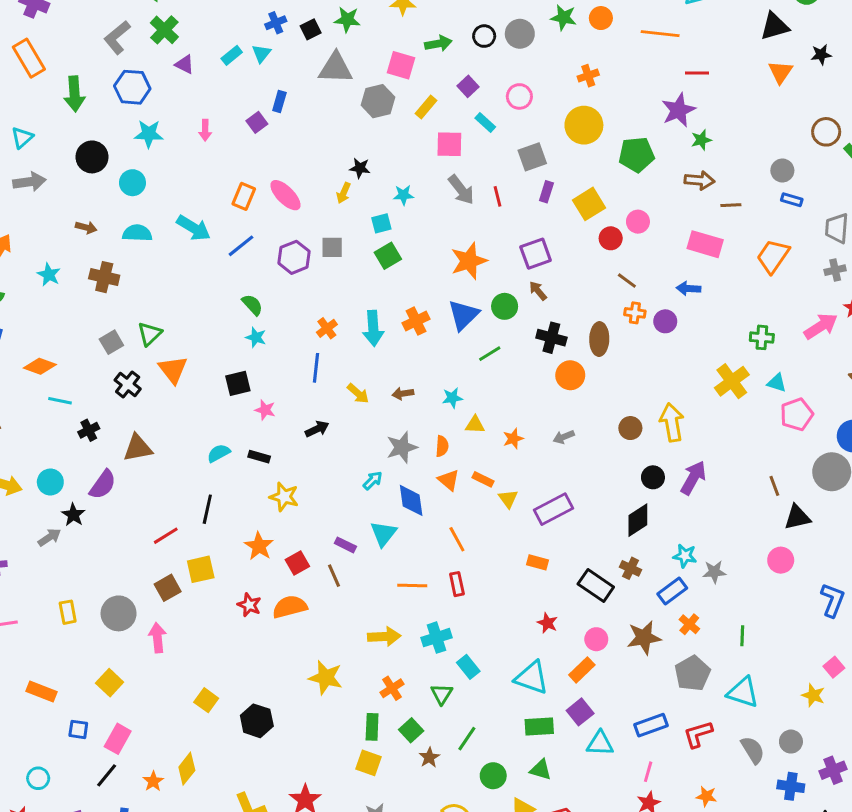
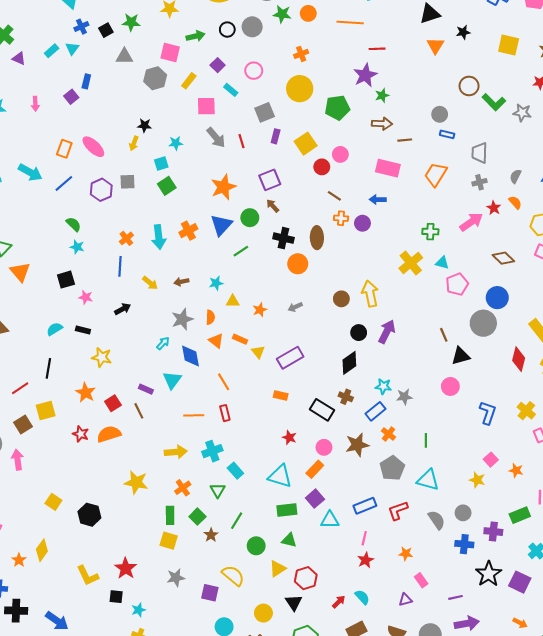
gray triangle: (335, 68) -> (124, 56), size x0.7
purple cross: (833, 770) -> (493, 532), turned 30

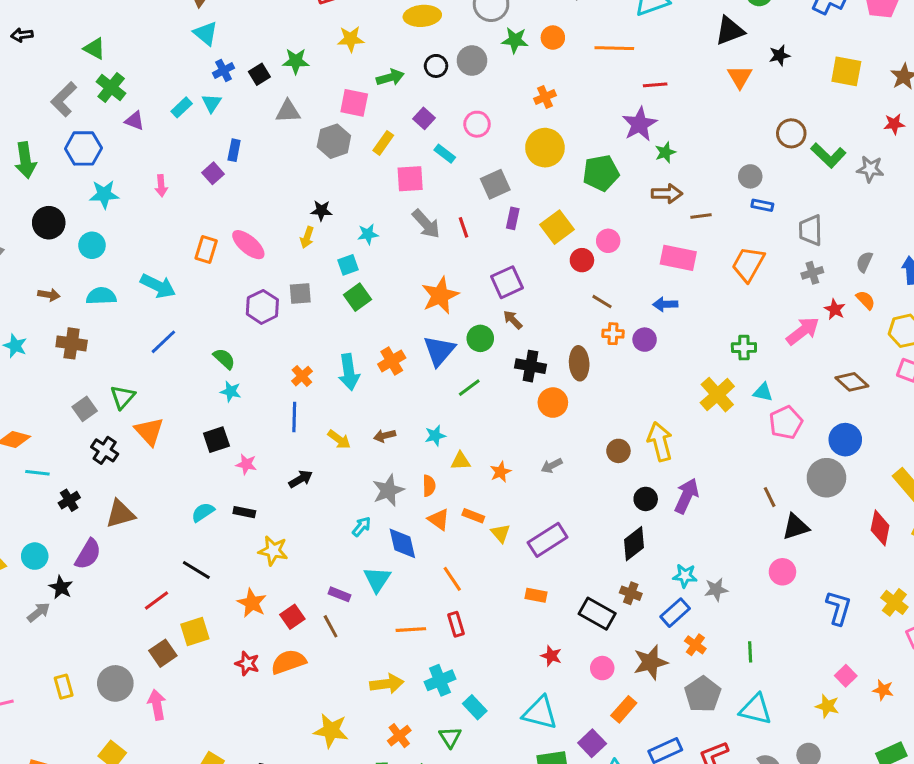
blue line: (64, 183) -> (163, 342), moved
black line: (48, 368) -> (196, 570), turned -66
orange rectangle: (315, 469) -> (624, 709), moved

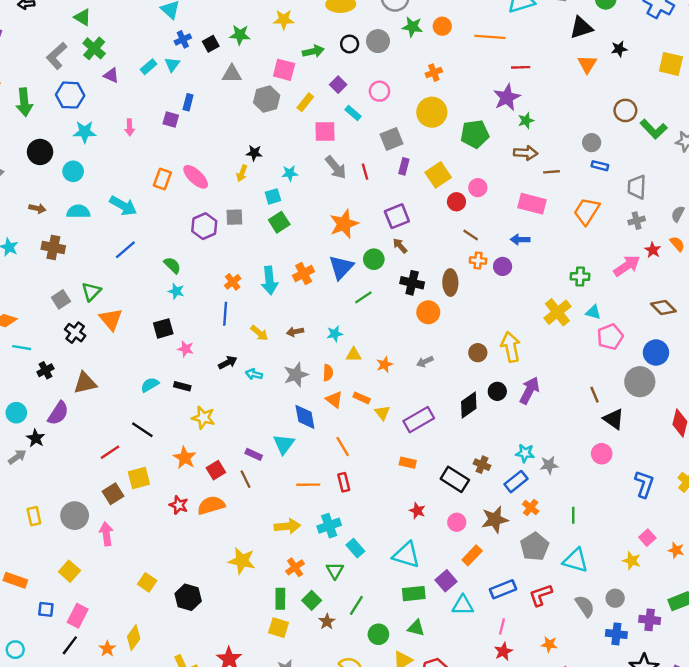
purple square: (213, 173) -> (171, 120), turned -35
cyan arrow: (362, 527) -> (254, 374), moved, turned -119
black triangle: (796, 527) -> (614, 419), turned 50
black diamond: (634, 544) -> (469, 405), moved

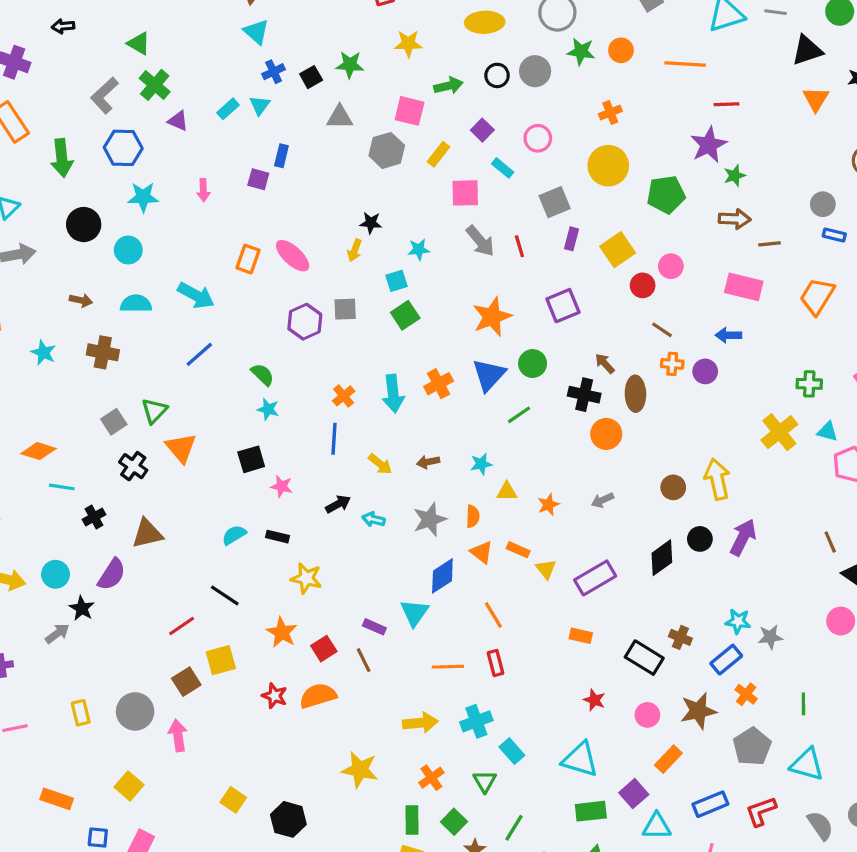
brown arrow: (400, 246) -> (605, 363), moved
blue diamond: (305, 417) -> (442, 576), turned 68

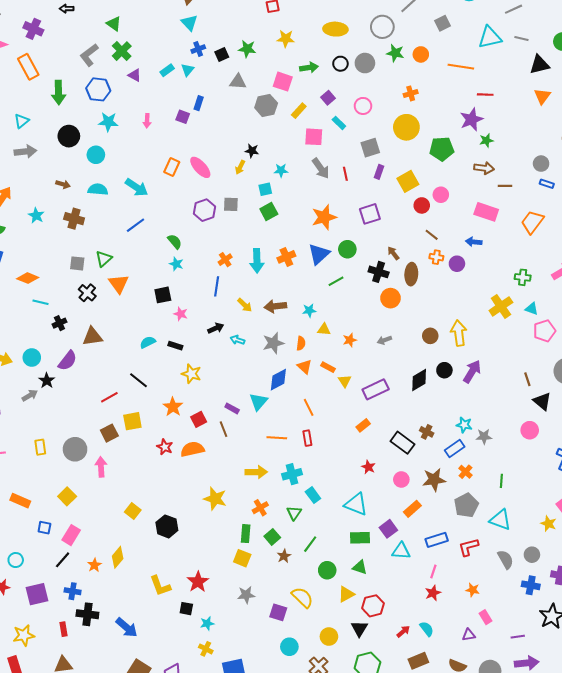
gray square: (114, 422) -> (77, 263), turned 35
brown arrow: (428, 462) -> (275, 306), size x1.5
orange rectangle: (581, 636) -> (363, 425), turned -56

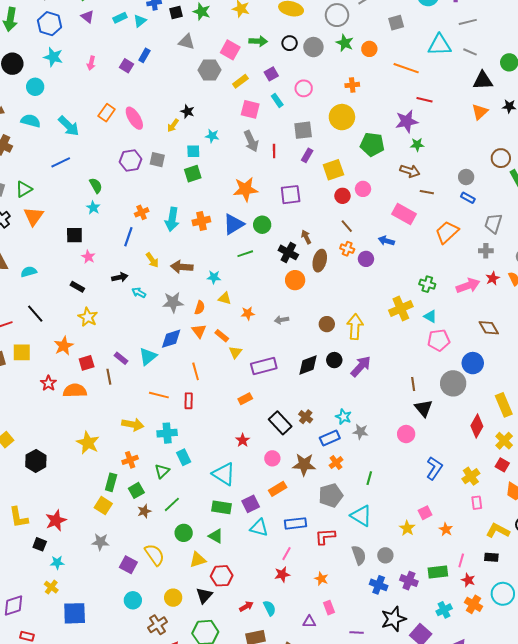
cyan semicircle: (148, 342) -> (29, 272), moved

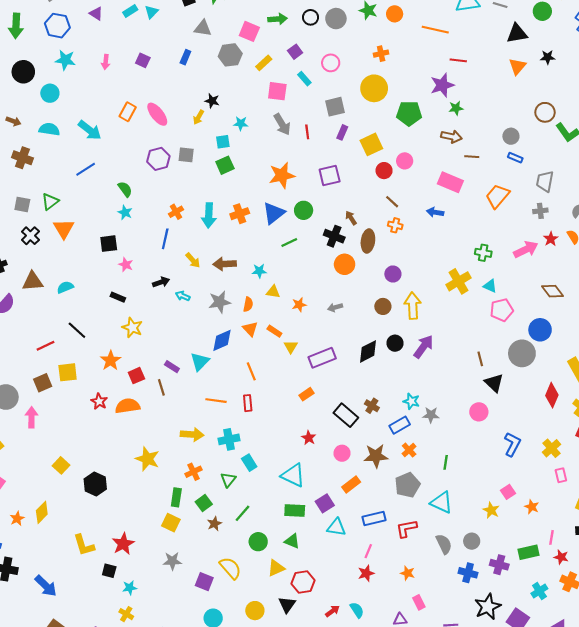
blue rectangle: (144, 55) -> (185, 57), moved
purple circle: (366, 259) -> (393, 274), moved

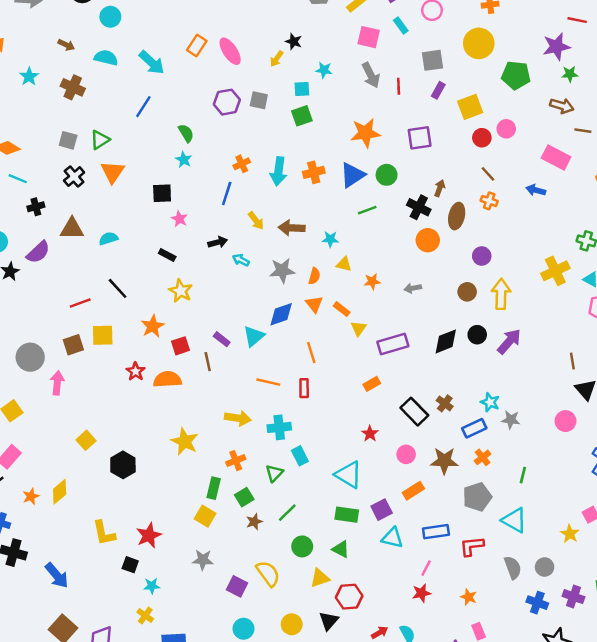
blue line: (86, 169) -> (143, 107), turned -30
brown arrow: (351, 218) -> (440, 188), turned 48

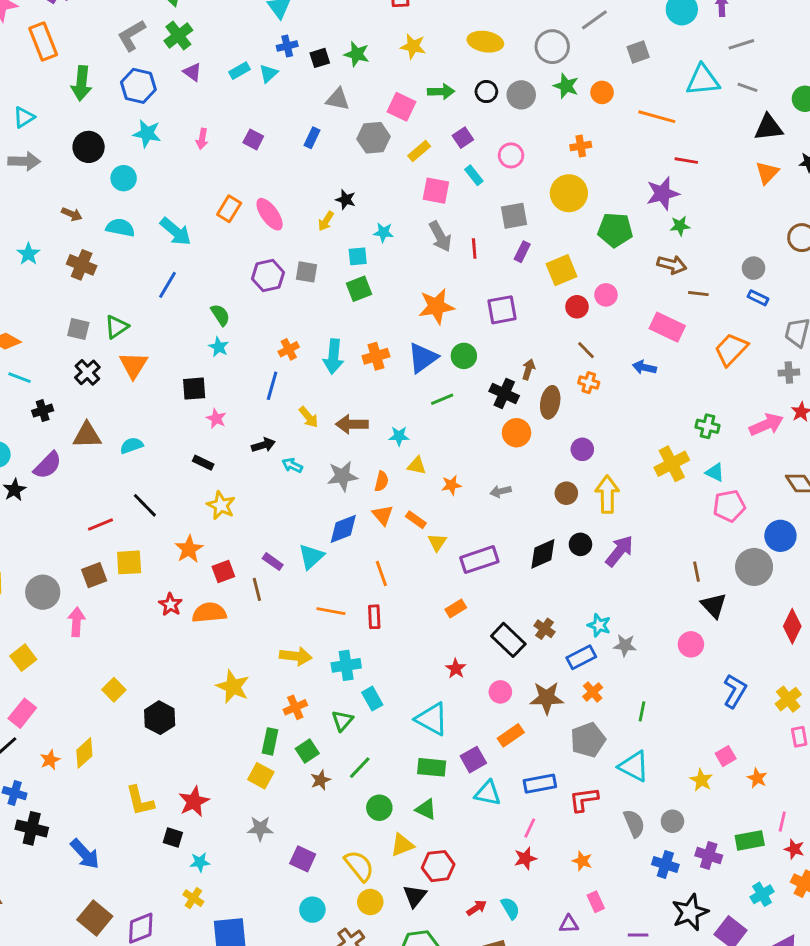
yellow semicircle: (268, 574) -> (359, 866), moved

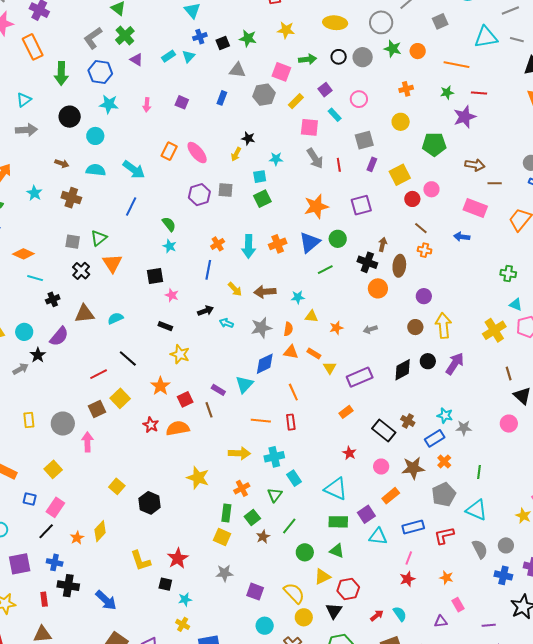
yellow circle: (569, 193) -> (401, 122), size x0.7
green star: (680, 226) -> (447, 92), moved
yellow cross: (672, 464) -> (494, 330), moved
orange triangle: (383, 515) -> (291, 352), turned -35
yellow square: (129, 562) -> (120, 398), turned -36

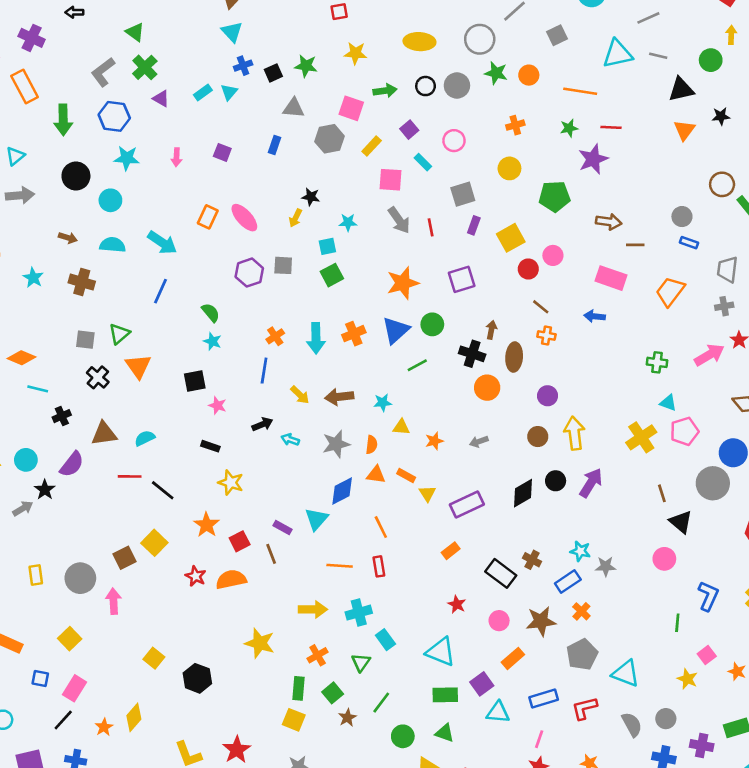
red line: (99, 374) -> (130, 476), moved, turned 30
green line: (479, 472) -> (677, 623), moved

